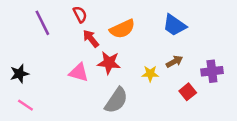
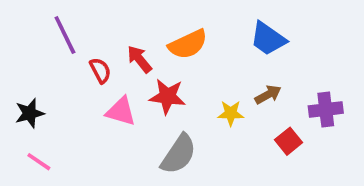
red semicircle: (80, 14) -> (100, 70), moved

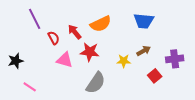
blue trapezoid: (268, 39) -> (144, 21), turned -30
pink line: (39, 162) -> (30, 87), moved

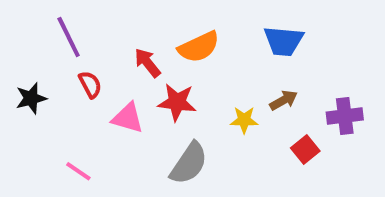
red semicircle: (54, 38) -> (90, 84), moved
black star: (16, 61) -> (31, 98), moved
pink line: (30, 87) -> (78, 171), moved

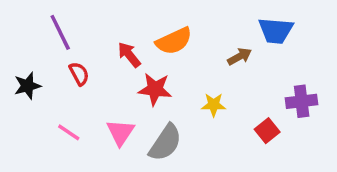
blue trapezoid: (284, 41) -> (276, 31), moved
brown arrow: (284, 100) -> (239, 56), moved
pink triangle: (128, 118) -> (120, 132), moved, turned 48
pink line: (78, 171) -> (69, 132), moved

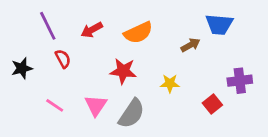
red arrow: (129, 55) -> (92, 30), moved, turned -80

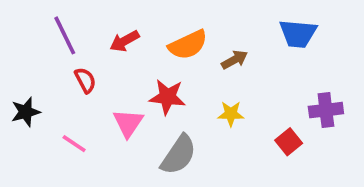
brown arrow: (190, 45) -> (235, 60), moved
black star: (22, 68) -> (26, 112), moved
pink triangle: (96, 105) -> (128, 123), moved

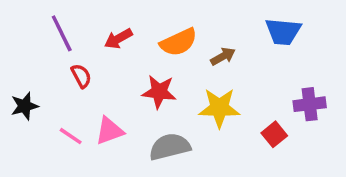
yellow star: (231, 114) -> (219, 108), size x1.6
pink triangle: (128, 123) -> (110, 131), moved, turned 36
gray semicircle: (179, 155) -> (170, 147), turned -138

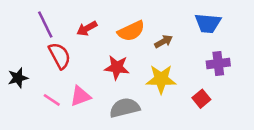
red semicircle: (81, 76) -> (60, 56), size x1.5
purple cross: (310, 104) -> (218, 64), moved

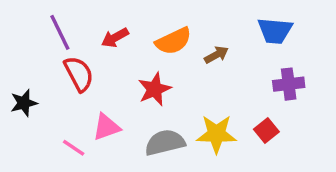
red star: (117, 67) -> (155, 89), turned -30
yellow star: (161, 79) -> (216, 134), moved
pink line: (52, 100) -> (74, 148), moved

